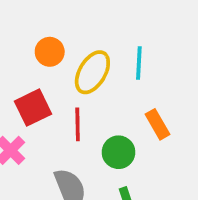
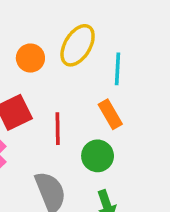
yellow ellipse: (92, 72) -> (78, 45), moved
orange rectangle: (158, 124) -> (110, 114), moved

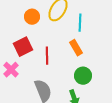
green circle: (98, 156) -> (83, 76), moved

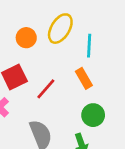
red line: (47, 56) -> (46, 89), turned 42

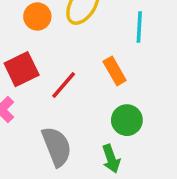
cyan line: (89, 46) -> (139, 27), moved

